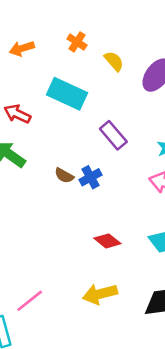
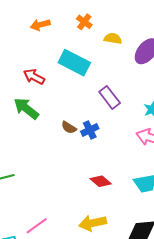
yellow semicircle: (114, 61) -> (113, 38), turned -42

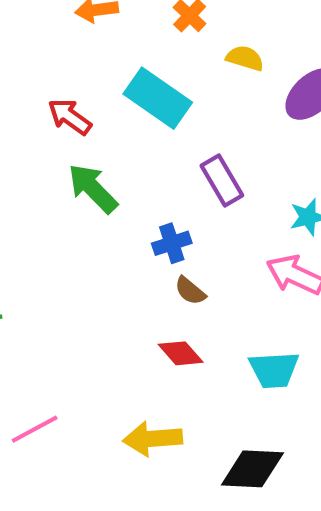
green arrow: (26, 109) -> (93, 188), moved
brown semicircle: (69, 127) -> (190, 291), moved

